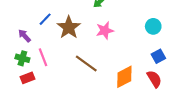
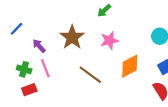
blue line: (45, 19) -> (17, 29), moved
purple arrow: (24, 36) -> (39, 46), moved
orange diamond: (124, 77) -> (130, 66), moved

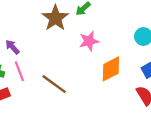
brown star: (72, 37) -> (55, 18), moved
brown line: (90, 75) -> (54, 84), moved

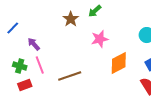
brown star: (55, 18) -> (71, 19), size x0.7
brown line: (54, 84) -> (70, 76), turned -55

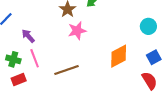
pink star: (100, 39) -> (77, 31), moved

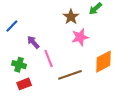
orange diamond: (119, 56) -> (103, 62), moved
pink line: (35, 58) -> (49, 59), moved

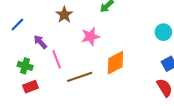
brown star: (71, 17) -> (64, 15), moved

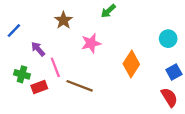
orange diamond: (115, 63) -> (131, 64), moved, turned -30
brown line: (80, 77) -> (80, 86), turned 40
red rectangle: (31, 87) -> (39, 87), moved

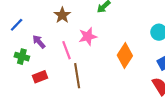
pink line: (55, 67) -> (67, 50), moved
green cross: (22, 74) -> (22, 57), moved
brown line: (80, 86) -> (77, 76), turned 60

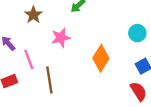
pink line: (67, 50) -> (29, 59), moved

